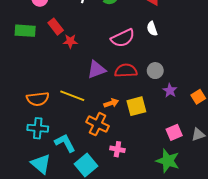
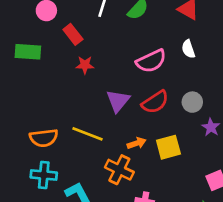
red rectangle: (56, 27) -> (73, 34), moved
purple triangle: (96, 70) -> (118, 101), turned -30
red semicircle: (126, 71) -> (155, 102), turned 150

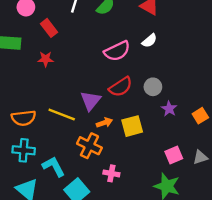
white semicircle: (188, 49) -> (149, 41), turned -112
red star: (85, 65) -> (46, 59), moved
purple triangle: (118, 101) -> (91, 101), moved

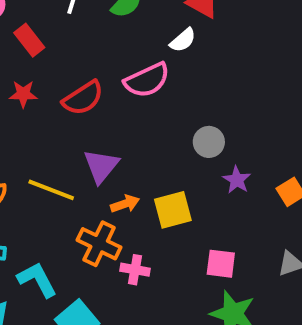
white semicircle: (149, 41) -> (183, 40), moved
red semicircle: (121, 87) -> (83, 98), moved
pink square: (174, 155) -> (221, 264), moved, turned 30
pink cross: (111, 173) -> (135, 270), moved

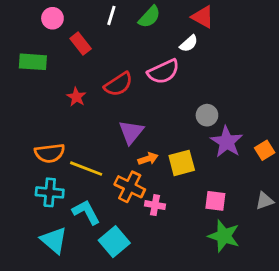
red star: (23, 94) -> (76, 97), moved, turned 30
purple star: (237, 180) -> (227, 142), size x1.6
yellow line: (51, 190) -> (86, 169), moved

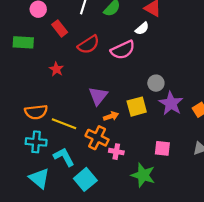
red semicircle: (118, 84) -> (89, 45), moved
yellow square: (182, 163) -> (137, 107), moved
green star: (224, 236) -> (143, 175), moved

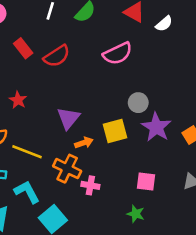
red rectangle: (60, 28) -> (23, 48), moved
white semicircle: (142, 28) -> (164, 24), moved
pink semicircle: (123, 50) -> (118, 53), moved
red star: (56, 69) -> (18, 100), moved
green star: (143, 175) -> (136, 214), moved, size x0.6

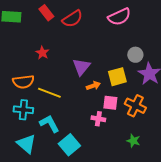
orange cross: (67, 169) -> (135, 106), moved
pink square: (146, 181) -> (110, 103), moved

